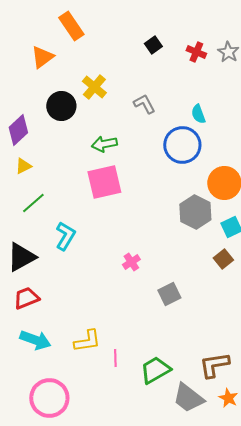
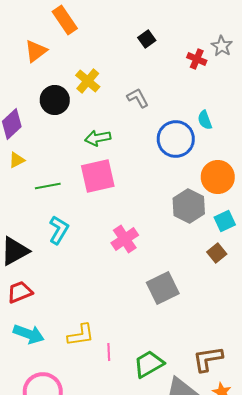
red cross: (196, 52) -> (197, 59), moved
cyan semicircle: (198, 114) -> (205, 120), moved
green line: (33, 203) -> (48, 186), moved, turned 30
pink cross: (131, 262) -> (125, 239), moved, size x1.5
gray square: (169, 294) -> (163, 288), size x1.4

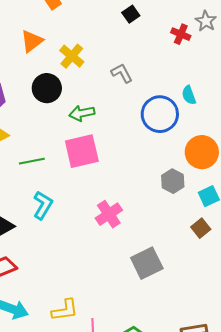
orange triangle: (36, 51) -> (32, 41), moved
black circle: (55, 100) -> (47, 88), moved
gray hexagon: (189, 206) -> (173, 181), size x0.7

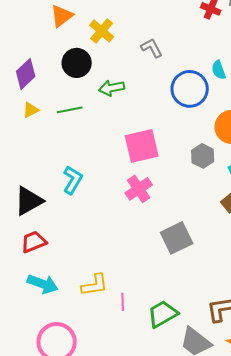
pink square: (82, 151) -> (142, 146), moved
green line: (32, 161) -> (70, 110), moved

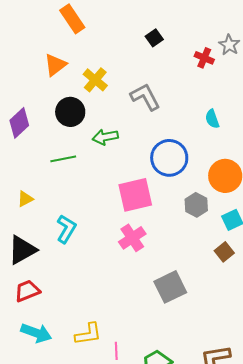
gray L-shape: (152, 48) -> (145, 97), size x1.4
blue circle: (190, 89) -> (169, 158), moved
yellow triangle: (31, 110) -> (25, 199), moved

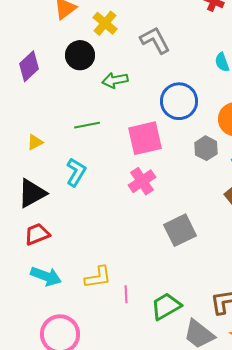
green line: (63, 159) -> (87, 125), moved

